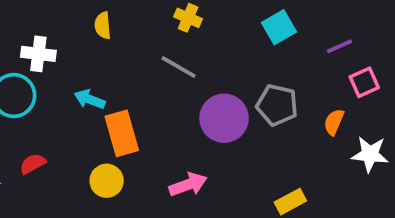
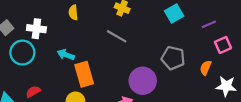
purple circle: (224, 118) -> (143, 81), moved

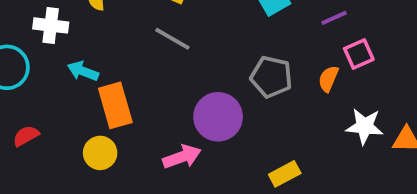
white cross: (36, 29) -> (51, 25), moved
orange semicircle: (206, 68) -> (328, 79), moved

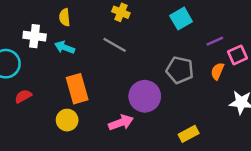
purple line: (334, 18) -> (215, 41), moved
cyan arrow: (83, 71) -> (65, 47), moved
red semicircle: (26, 136) -> (23, 96), moved

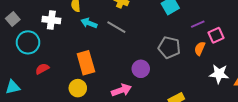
cyan arrow: (65, 47) -> (89, 23), moved
purple circle: (145, 96) -> (141, 69), size x0.7

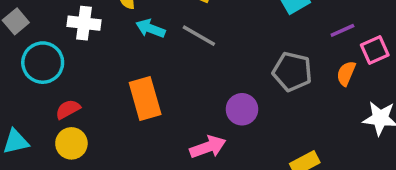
yellow circle: (78, 88) -> (71, 143), moved

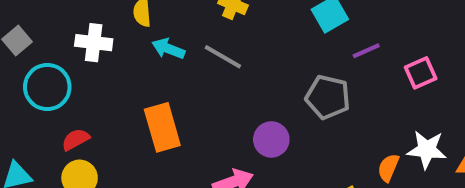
purple line: (342, 30) -> (366, 51), moved
orange semicircle: (346, 73) -> (388, 168), moved

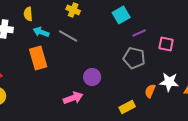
pink square: (421, 73) -> (166, 44), turned 35
gray pentagon: (328, 97) -> (134, 58), moved
orange rectangle: (162, 127) -> (38, 58), moved

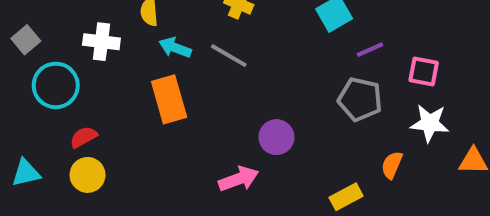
white star: (169, 82) -> (430, 123), moved

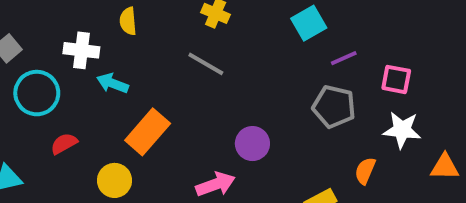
cyan arrow: (175, 48) -> (113, 83), moved
orange rectangle: (169, 99) -> (148, 132), moved, turned 57
yellow circle: (88, 175) -> (115, 180), moved

